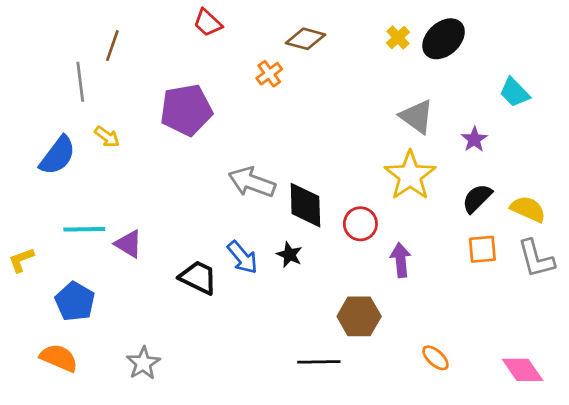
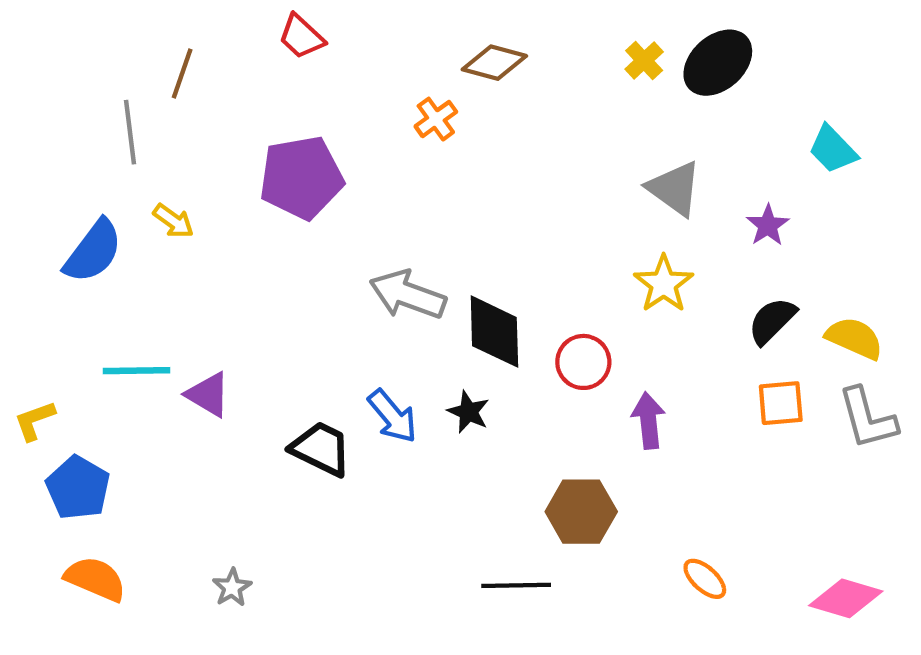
red trapezoid: (208, 23) -> (301, 37), moved
yellow star: (410, 176) -> (664, 284), size x0.7
blue pentagon: (75, 302) -> (78, 488), moved
gray star: (143, 363) -> (232, 588), size x0.7
pink diamond: (523, 370) -> (846, 598), turned -39

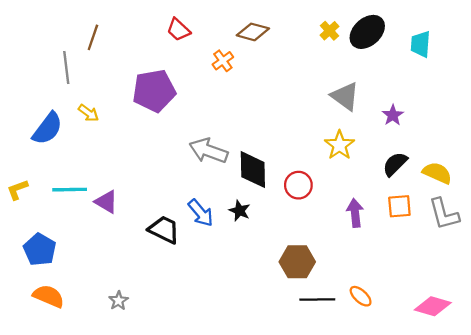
red trapezoid: (301, 37) -> (178, 30), moved
cyan trapezoid: (833, 149) -> (421, 44), moved, turned 48
yellow L-shape: (35, 421) -> (17, 190), moved
purple arrow: (648, 421) -> (355, 213), moved
black line: (516, 585) -> (317, 300), moved

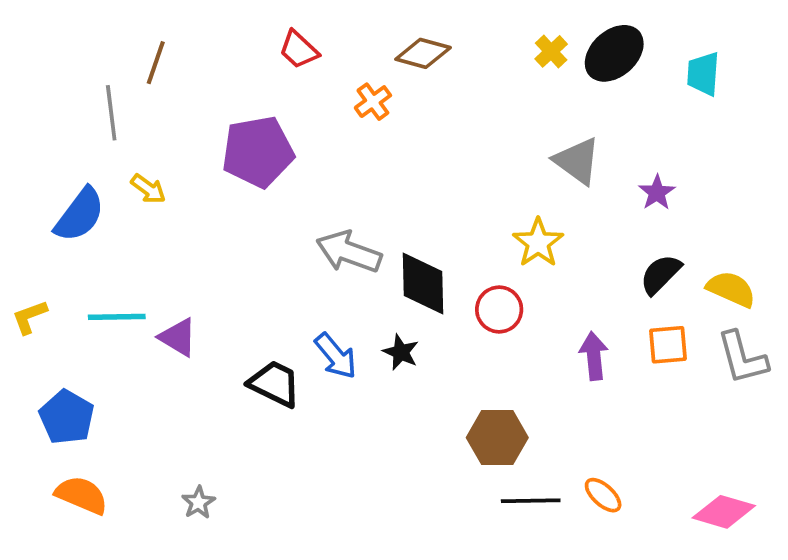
yellow star: (339, 145) -> (538, 243), moved

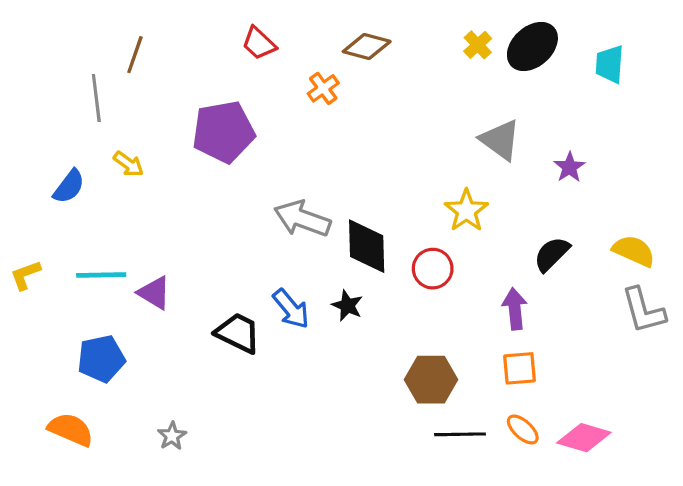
blue semicircle: (80, 215) -> (69, 187), size x0.7
black semicircle: (661, 274) -> (552, 254), moved
orange square: (668, 345) -> (520, 368), moved
blue pentagon: (67, 417) -> (101, 359), moved, turned 30
pink diamond: (724, 512) -> (584, 438), moved

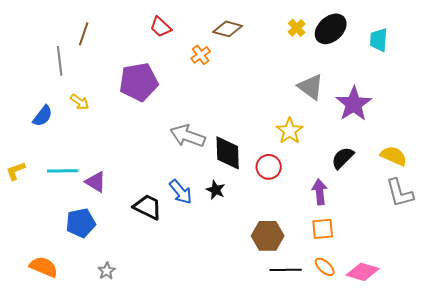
purple star: (569, 167) -> (354, 104), size x1.8
blue pentagon: (101, 359) -> (81, 223), moved

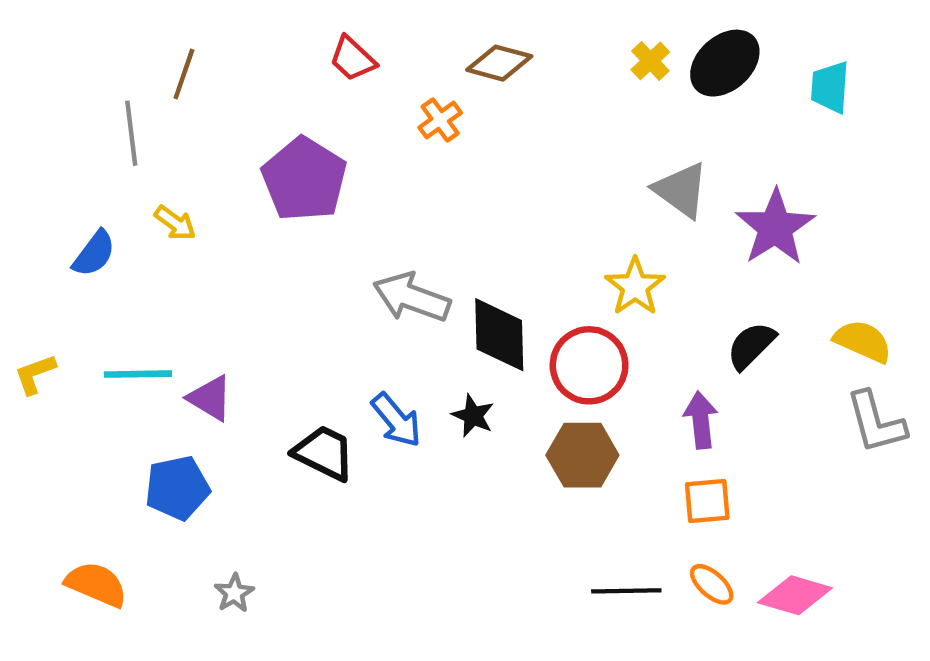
purple pentagon: (139, 82) -> (304, 179), turned -30
red circle: (269, 167) -> (589, 365), size x1.4
brown hexagon: (268, 236) -> (582, 455), moved

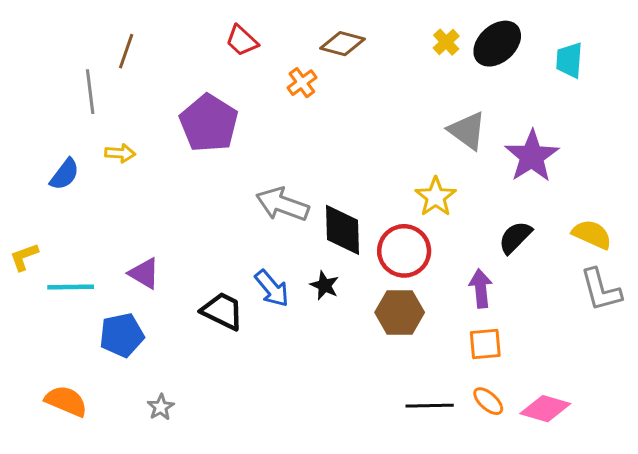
yellow arrow: (175, 223) -> (120, 153), turned -32
cyan line: (138, 374) -> (71, 287), moved

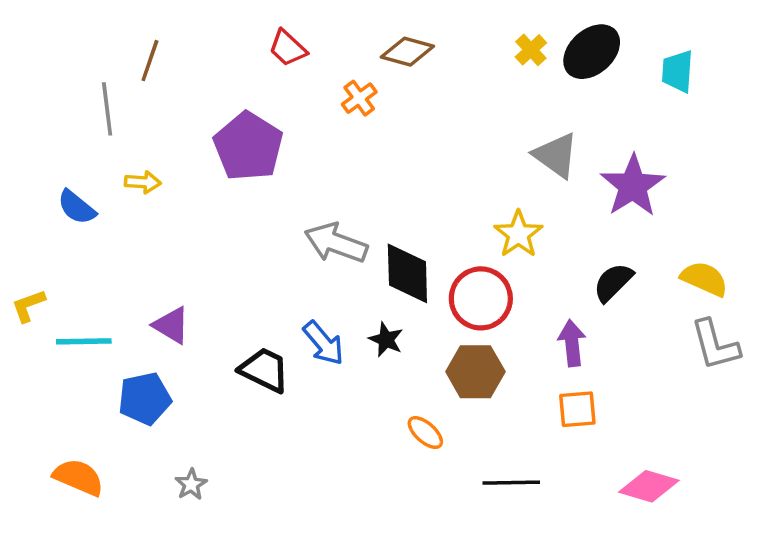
blue semicircle: (65, 174) -> (77, 207), turned 92
orange ellipse: (488, 401) -> (425, 433), moved

